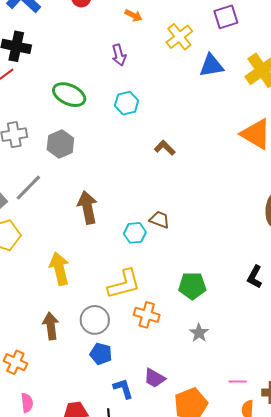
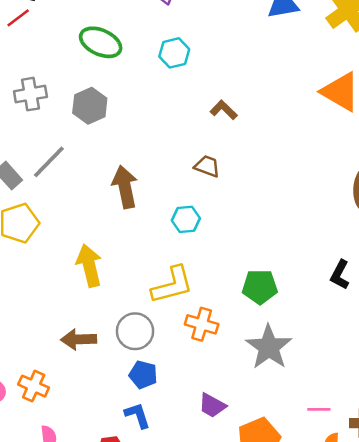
brown trapezoid: (160, 220) -> (207, 166), moved
brown arrow: (51, 326) -> (79, 339), turned -84
gray star: (199, 333) -> (269, 347), size x1.8
blue L-shape: (123, 389) -> (137, 415), moved

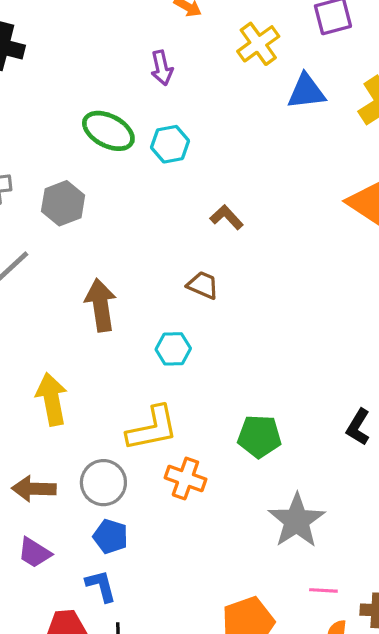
green ellipse: (101, 42) -> (108, 131), moved
gray star: (269, 347) -> (297, 521), moved
purple trapezoid: (212, 405) -> (35, 553), moved

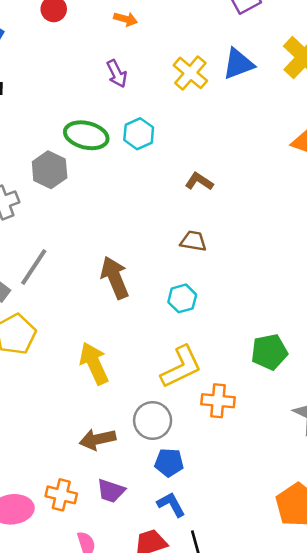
yellow cross: (258, 44) -> (190, 73), moved
gray hexagon: (63, 203) -> (50, 170), moved

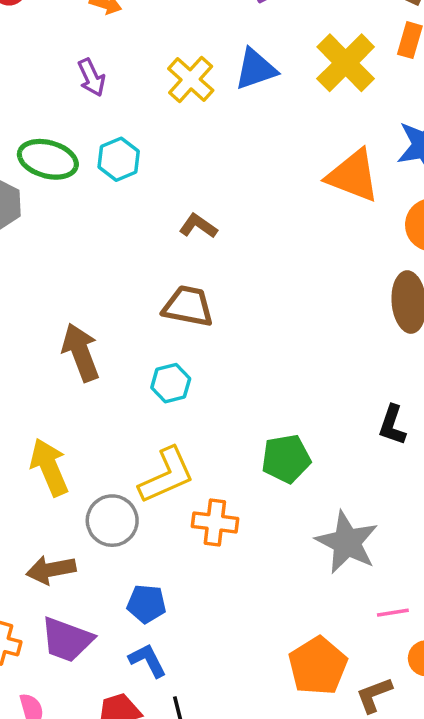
brown trapezoid: (193, 241) -> (188, 306), size x1.4
gray circle: (153, 420) -> (112, 521), moved
purple trapezoid: (111, 491) -> (67, 640), size x1.4

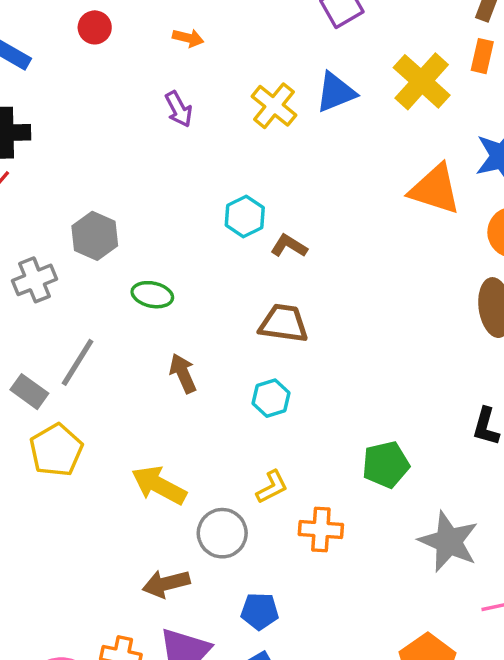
green ellipse: (48, 159) -> (152, 295), moved, size x0.7
cyan hexagon: (119, 159) -> (245, 216), moved
brown arrow: (81, 352) -> (183, 373), size x0.7
yellow arrow: (49, 467) -> (159, 485), turned -36
yellow L-shape: (167, 475) -> (272, 487), size x0.6

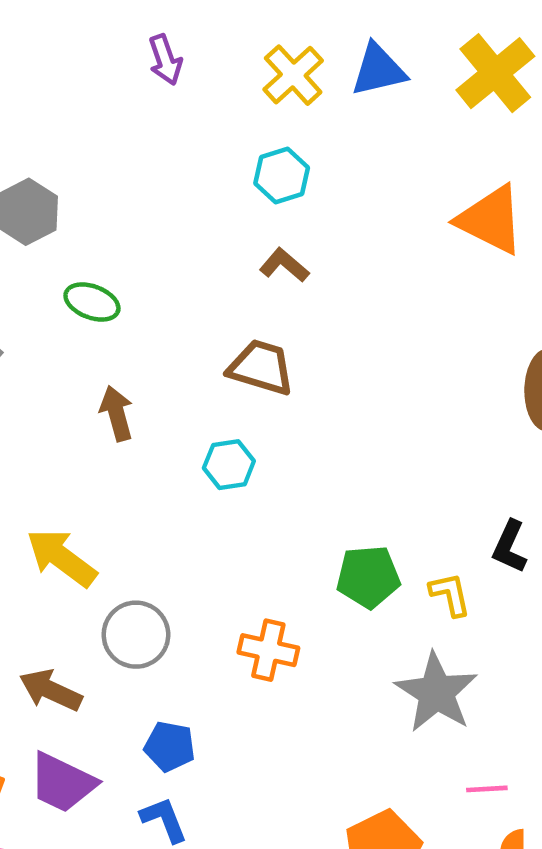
cyan hexagon: (245, 216) -> (282, 176), moved
yellow L-shape: (272, 487) -> (450, 594), moved, turned -84
brown arrow: (166, 584) -> (51, 690), turned 30

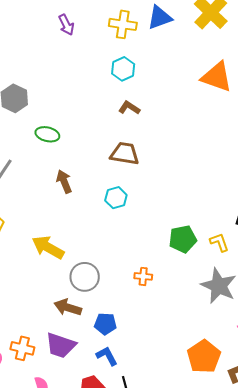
yellow cross: (293, 75) -> (123, 24), turned -32
orange cross: (268, 650) -> (143, 276), size x0.7
brown arrow: (51, 690) -> (68, 307), moved

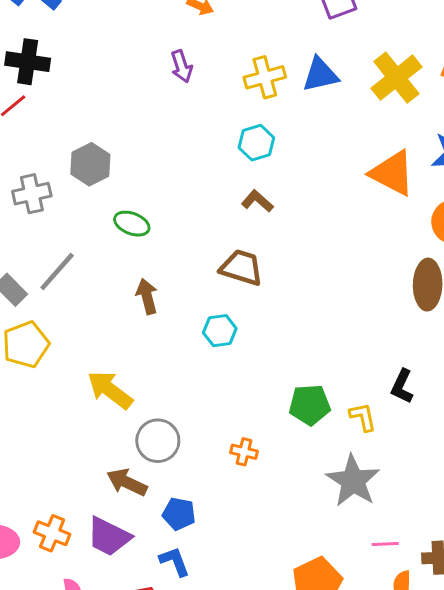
yellow cross: (123, 24) -> (265, 77), turned -32

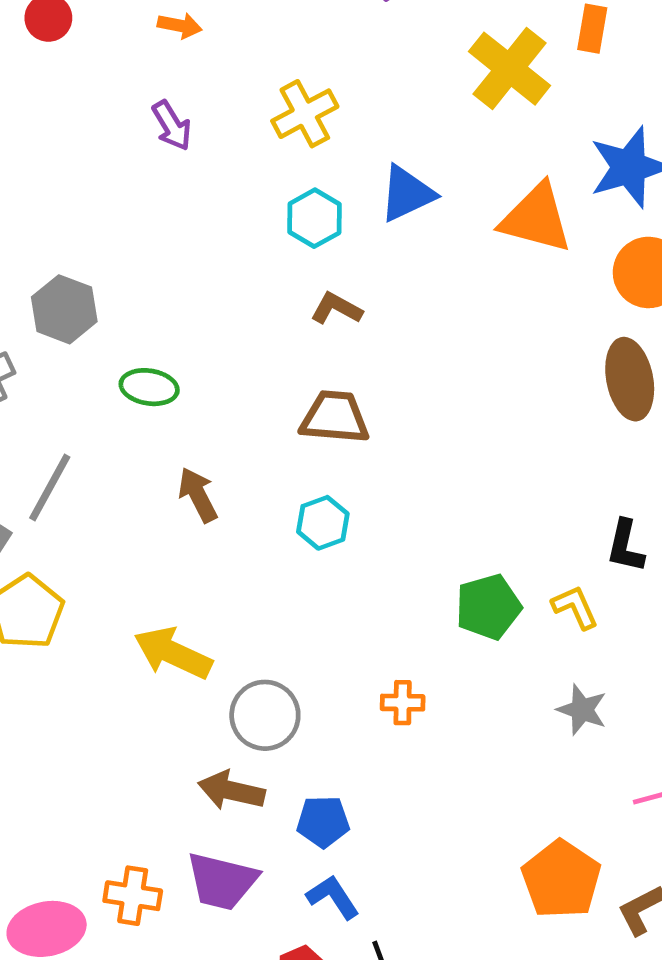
blue triangle: (320, 75) -> (407, 194), moved
gray star: (353, 481) -> (582, 710), size x0.6

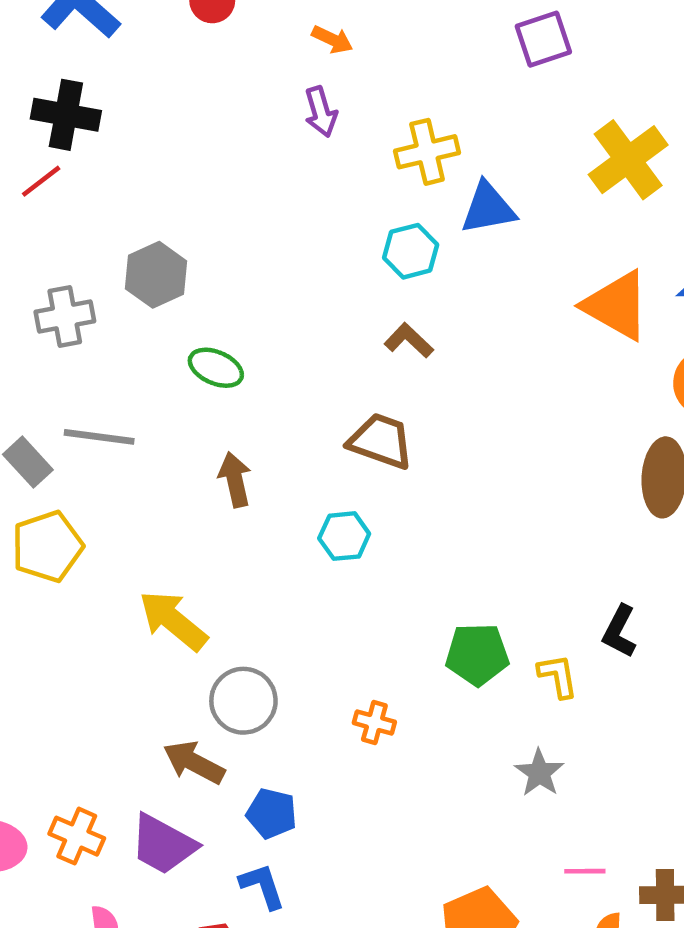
purple arrow: (172, 126) -> (321, 112), moved
blue triangle: (407, 194) -> (488, 208), moved
gray line: (50, 488) -> (99, 437), turned 54

